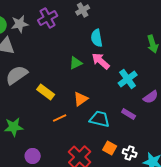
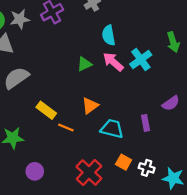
cyan cross: (128, 79) -> (141, 59), moved
yellow rectangle: (46, 92) -> (46, 110), moved
purple rectangle: (129, 114) -> (145, 123), turned 48
orange line: (60, 118) -> (66, 128), turned 48

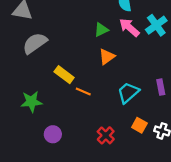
orange triangle: (90, 106) -> (107, 57), moved
cyan trapezoid: (112, 129) -> (128, 93), turned -55
red cross: (89, 172) -> (106, 135), size x0.7

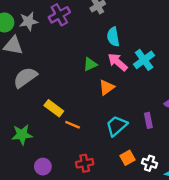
orange triangle: (107, 57) -> (107, 87), moved
orange square: (139, 125) -> (128, 158), turned 32
red cross: (106, 135) -> (85, 163), moved, turned 35

